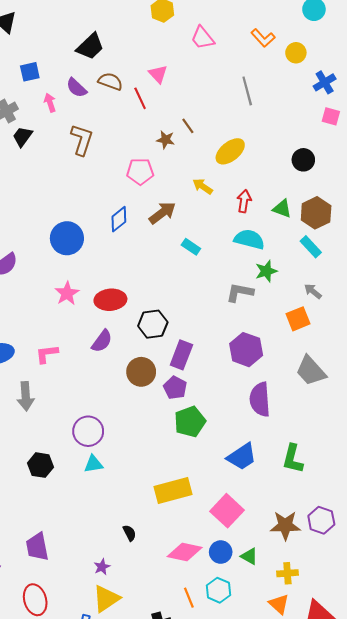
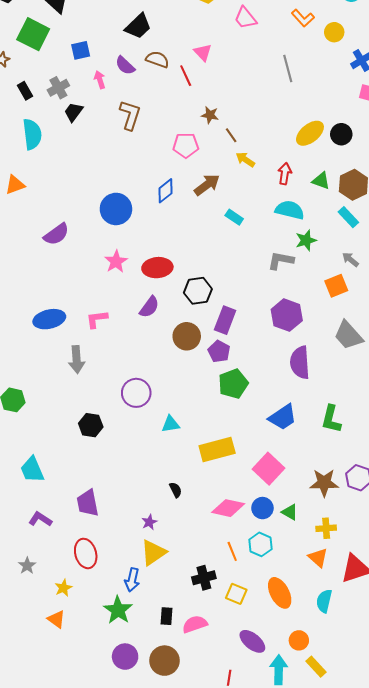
brown line: (188, 126) -> (231, 135), moved
yellow ellipse: (230, 151) -> (310, 133), moved
cyan triangle: (93, 464) -> (171, 424), moved

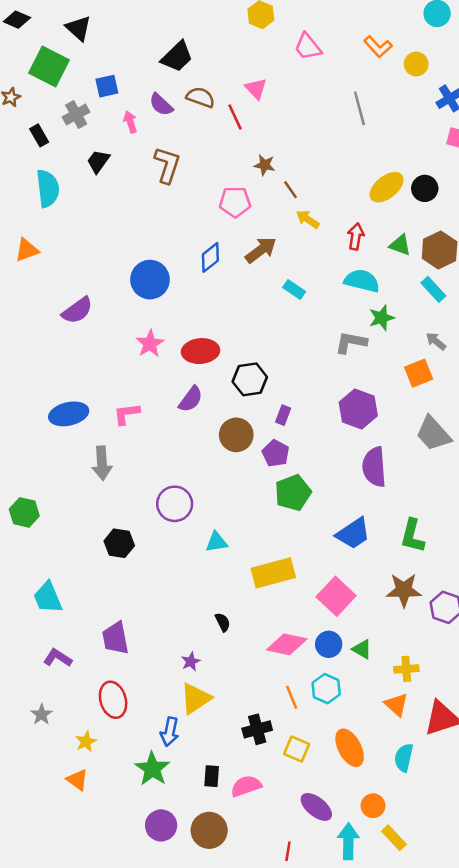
gray cross: (58, 88) -> (76, 114), moved
purple rectangle: (225, 320) -> (283, 415), size x0.6
brown star: (324, 483) -> (404, 590), moved

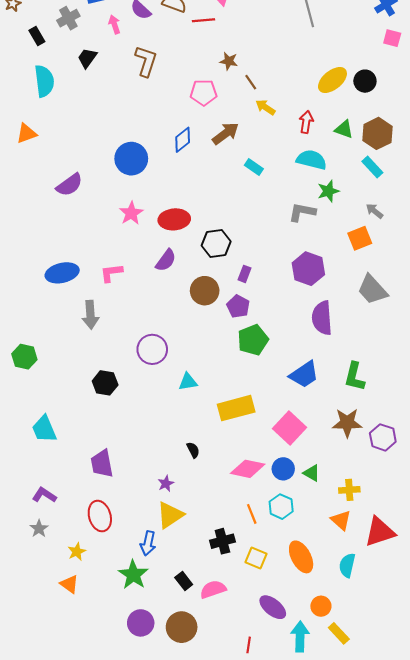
red line: (235, 117) -> (204, 20), turned -70
purple L-shape: (58, 658) -> (44, 495), moved
black rectangle: (212, 776) -> (184, 581), turned -42

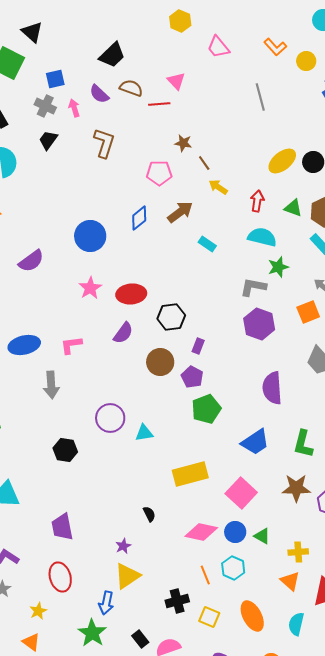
gray cross: (68, 18) -> (45, 106), moved, turned -35
purple hexagon: (308, 269) -> (259, 324), moved
cyan triangle: (188, 382) -> (144, 433), moved

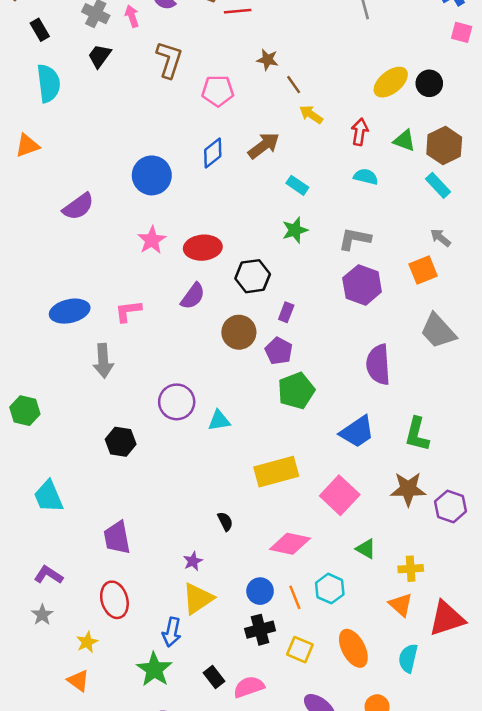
pink pentagon: (159, 173) -> (218, 91), moved
cyan semicircle: (262, 237) -> (366, 177), size x0.7
green star: (278, 267) -> (295, 230), moved
blue circle: (235, 532) -> (260, 591), moved

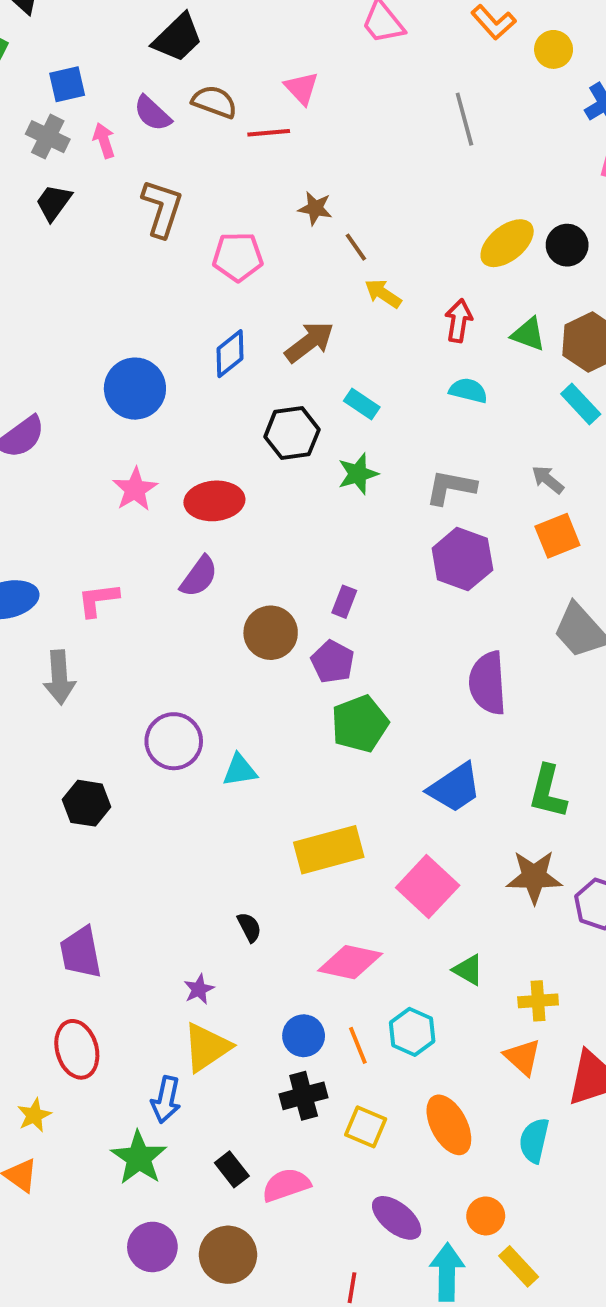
gray arrow: (441, 238) -> (548, 480), moved
black hexagon: (253, 276) -> (292, 433), moved

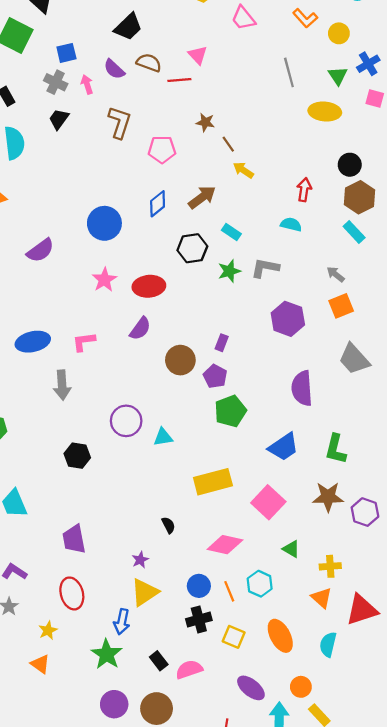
yellow ellipse: (507, 243) -> (325, 112), moved, turned 44
black circle: (567, 245) -> (350, 165), moved
red arrow: (459, 321) -> (304, 190), moved
green triangle: (528, 334) -> (338, 76), moved, turned 36
gray L-shape: (451, 487) -> (265, 268), moved

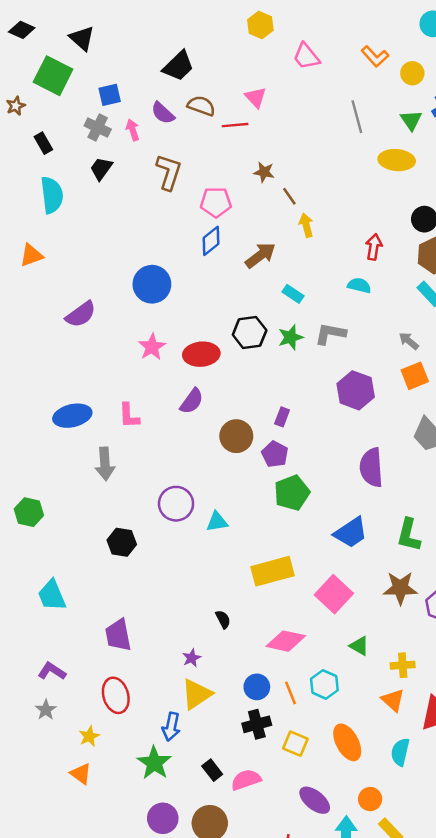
yellow arrow: (243, 170) -> (306, 225), turned 42
blue diamond: (158, 204) -> (211, 241), moved
black hexagon: (192, 248) -> (250, 332), moved
pink L-shape: (84, 342) -> (129, 416), turned -85

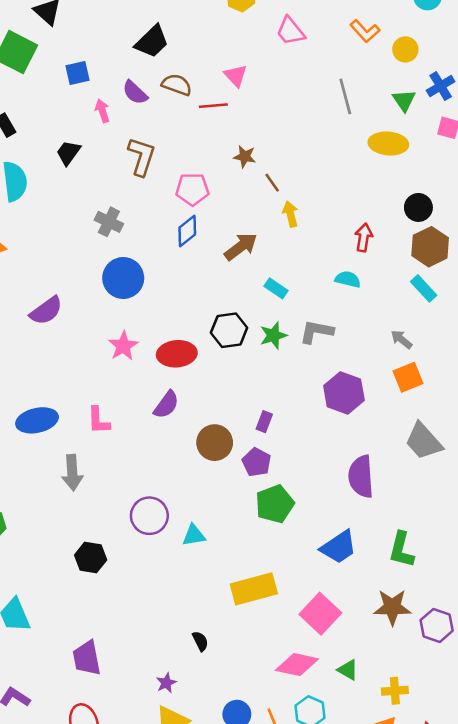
gray cross: (98, 127) -> (109, 222), moved
pink diamond: (286, 641) -> (297, 665), moved

